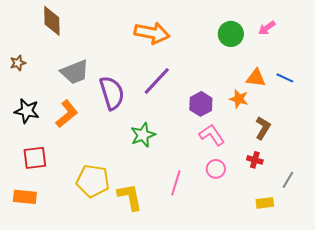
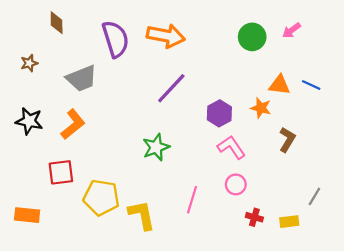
brown diamond: (52, 21) -> (57, 23), size x0.7
brown star: (18, 63) -> (29, 63), moved
purple semicircle: (112, 93) -> (116, 39), moved
red square: (35, 158) -> (61, 172), moved
red cross: (255, 160) -> (254, 217), moved

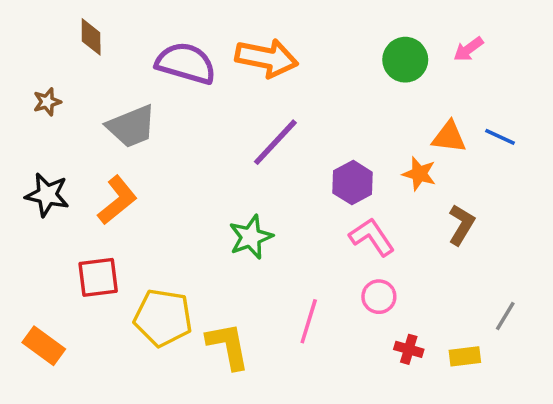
purple semicircle: (116, 39) -> (186, 63), turned -57
orange rectangle: (27, 215) -> (44, 346), turned 30

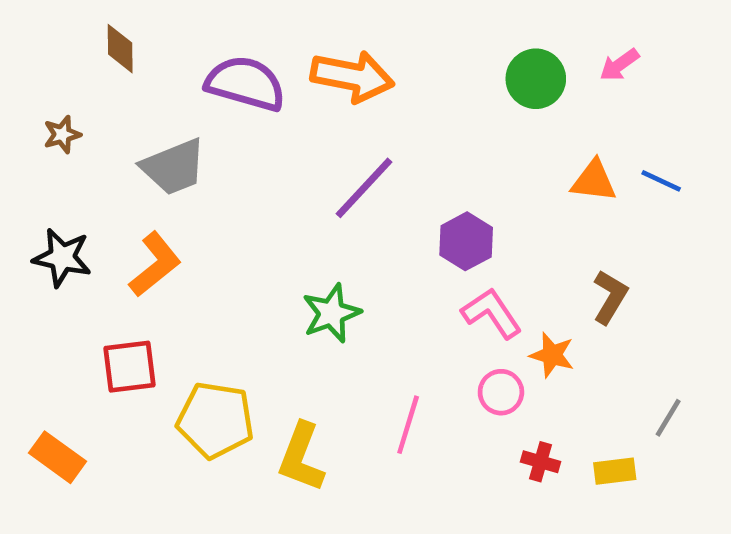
orange star: (419, 174) -> (552, 355), moved
yellow L-shape: (228, 346) -> (301, 457), turned -148

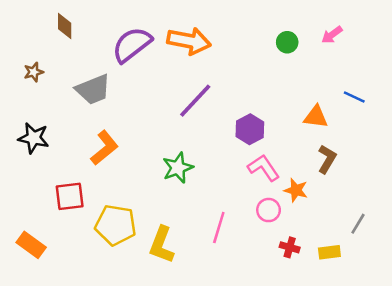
green circle: (536, 79) -> (287, 42), size x0.7
purple semicircle: (246, 83) -> (132, 45), turned -54
orange triangle: (594, 181) -> (316, 117), moved
orange L-shape: (155, 264) -> (104, 148), moved

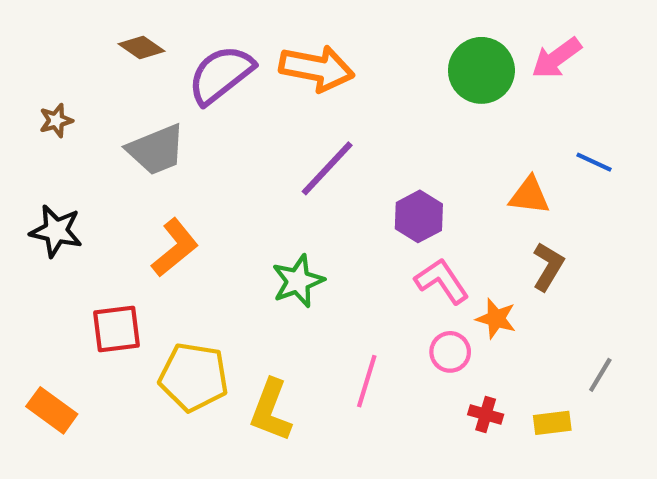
brown diamond: (65, 26) -> (142, 47), moved, turned -55
pink arrow: (332, 35) -> (557, 58), size x1.4
green circle: (287, 42) -> (481, 70), size x1.8

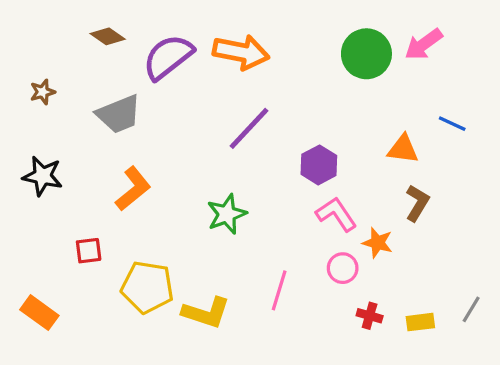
red square: (117, 329) -> (89, 251), size x0.7
gray line: (600, 375) -> (471, 309), moved
yellow L-shape: (271, 410) -> (206, 313), turned -93

